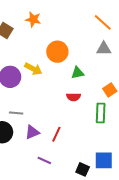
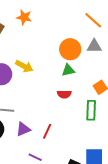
orange circle: (57, 52) -> (70, 49), moved

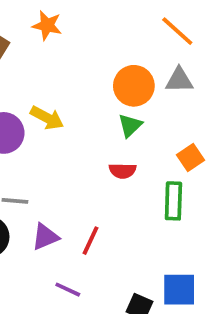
green triangle: (68, 70) -> (130, 125), turned -32

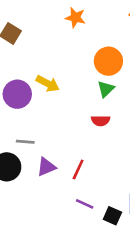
orange star: (47, 25) -> (75, 18), moved
purple line: (68, 290) -> (85, 204), moved

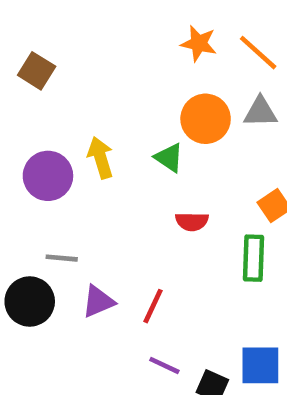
orange star: (75, 18) -> (199, 43), moved
yellow arrow: (48, 84) -> (100, 158), turned -135
green triangle: (106, 89) -> (169, 158), moved, turned -42

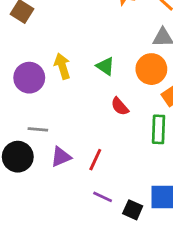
orange circle: (206, 119) -> (151, 69), moved
red semicircle: (192, 222) -> (120, 106), turned 48

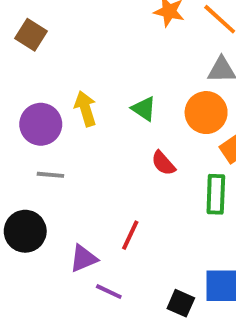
gray line: (38, 129) -> (50, 175), moved
purple triangle: (61, 157) -> (84, 258), moved
purple line: (103, 197) -> (109, 292), moved

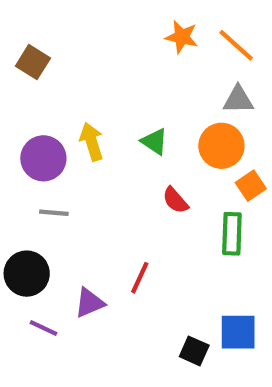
purple line: (109, 292) -> (43, 328), moved

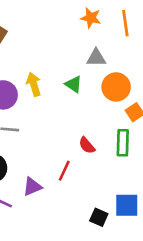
orange line: (236, 45) -> (125, 23), turned 40
gray triangle: (238, 100) -> (96, 58), moved
red semicircle: (175, 200) -> (87, 145), moved

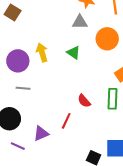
gray triangle: (96, 58) -> (80, 22), moved
orange circle: (116, 87) -> (107, 39), moved

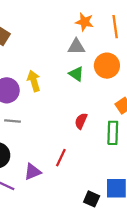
green triangle: (74, 52) -> (76, 74), moved
red semicircle: (84, 101) -> (81, 121), moved, turned 64

